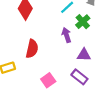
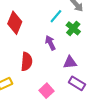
purple arrow: (66, 35) -> (50, 43), moved
purple triangle: (84, 55) -> (70, 62), moved

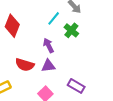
red semicircle: (27, 62) -> (25, 65), turned 102
purple triangle: (70, 62) -> (48, 66), moved

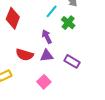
purple rectangle: (76, 86) -> (72, 61), moved

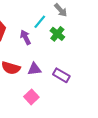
purple arrow: (47, 37) -> (26, 37), moved

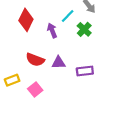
purple rectangle: (61, 75) -> (85, 71), turned -42
pink square: (31, 97) -> (35, 89), moved

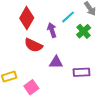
red semicircle: (35, 60) -> (33, 45), moved

